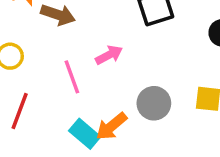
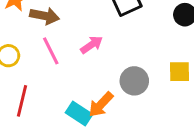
pink line: (72, 77) -> (51, 51), moved

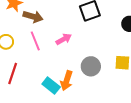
orange arrow: (101, 105) -> (67, 81), turned -30

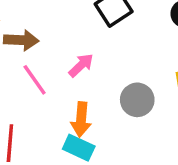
orange arrow: (67, 81) -> (81, 119), moved

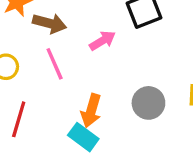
pink arrow: (81, 65) -> (102, 41), moved

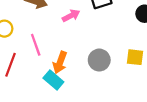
pink line: (55, 64) -> (36, 45), moved

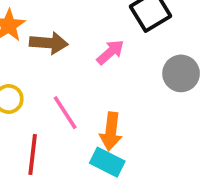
gray circle: (99, 60) -> (181, 73), moved

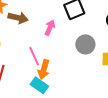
pink arrow: (110, 52) -> (50, 28), turned -35
pink line: (65, 113) -> (34, 56), moved

